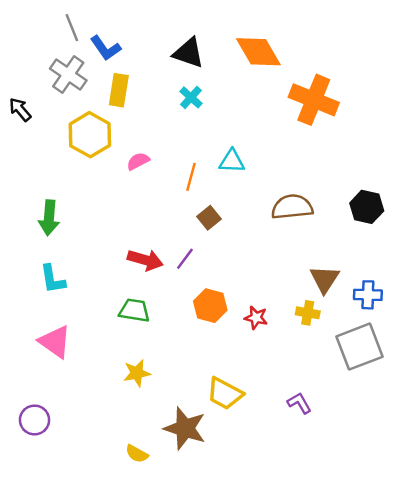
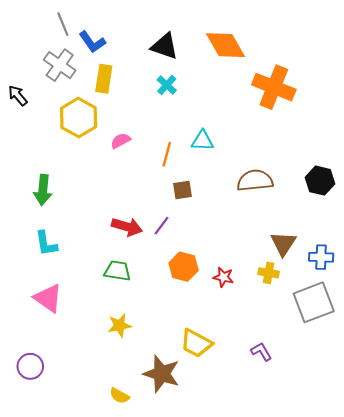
brown square: (209, 218) -> (182, 190), turned 30

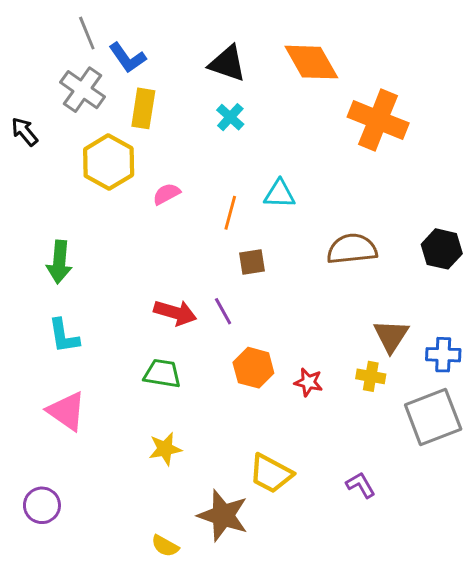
purple line: (162, 226) -> (223, 311), turned -66

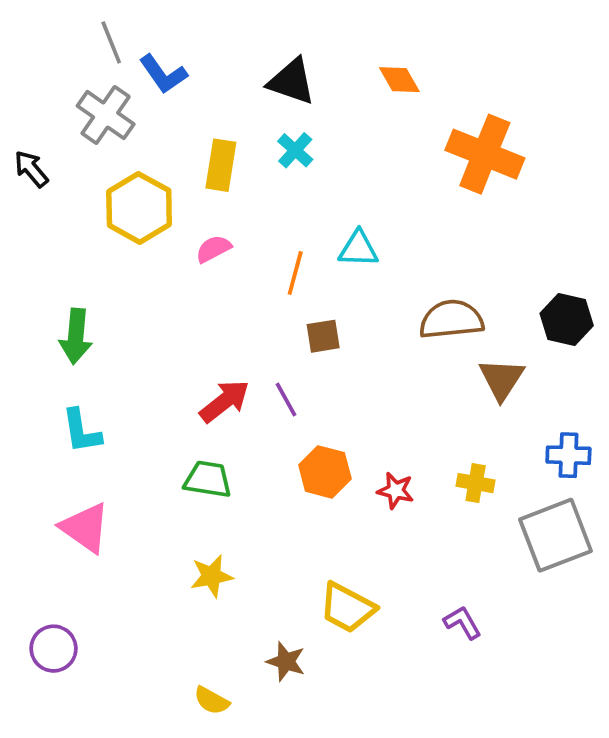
orange diamond: (311, 62) -> (399, 80), size x0.6
yellow rectangle: (143, 108) -> (221, 165), moved
red arrow: (175, 313) -> (225, 401), turned -54
brown triangle: (391, 336) -> (502, 379), moved
brown star: (223, 515) -> (286, 662), size x0.6

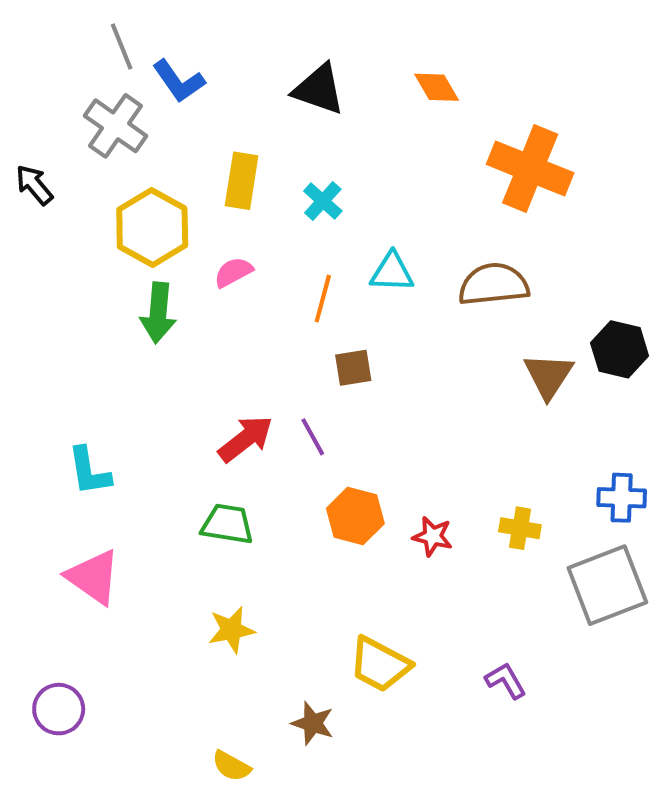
cyan cross: (295, 150) -> (323, 201), moved
brown semicircle: (451, 319) -> (494, 284), moved
green arrow: (76, 336) -> (158, 313), moved
brown triangle: (502, 379) -> (548, 376), moved

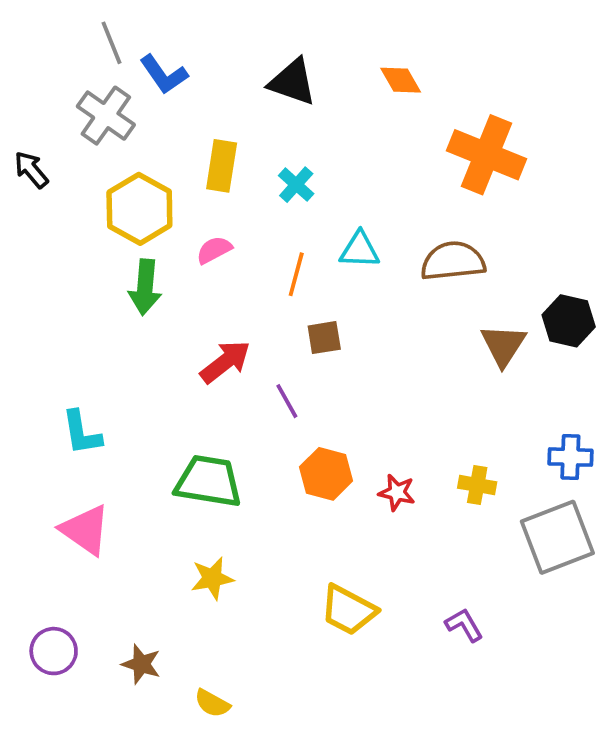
red arrow: (246, 439) -> (225, 362), moved
green trapezoid: (227, 524) -> (208, 481), size x1.4
brown star: (313, 723) -> (141, 664), moved

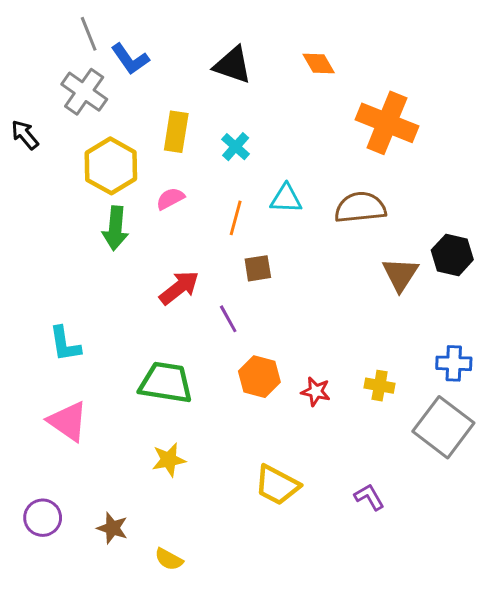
gray square: (557, 537) -> (443, 427), turned -32

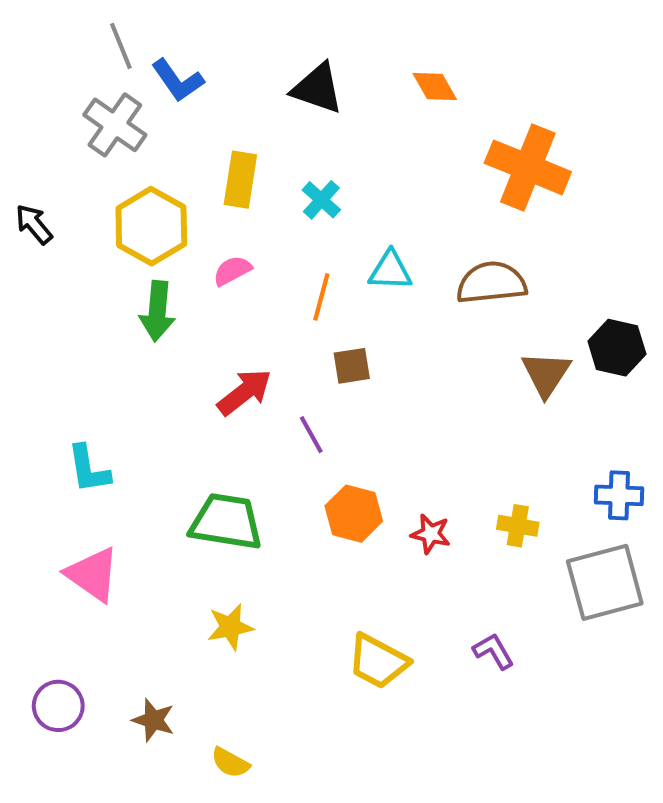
black arrow: (25, 135) -> (34, 224), moved
gray square: (443, 427) -> (605, 582), turned 38
purple L-shape: (369, 497) -> (493, 651), moved

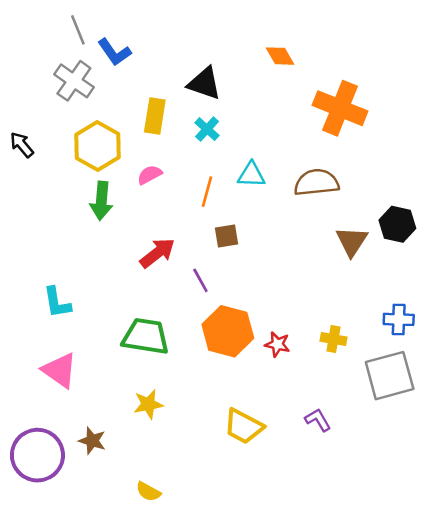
black triangle: (317, 88) -> (204, 83), moved
orange hexagon: (354, 514) -> (228, 331), size x1.4
purple circle: (58, 706) -> (37, 455), size x1.6
brown star: (153, 720) -> (92, 441), moved

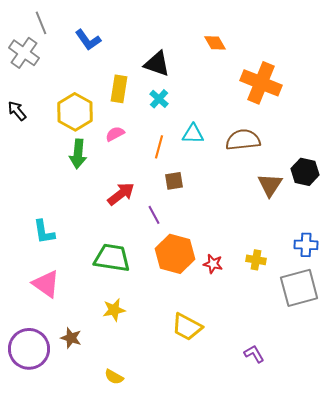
gray line: (78, 30) -> (41, 23), moved
gray cross: (74, 81) -> (24, 53), moved
purple L-shape: (318, 420) -> (254, 354), moved

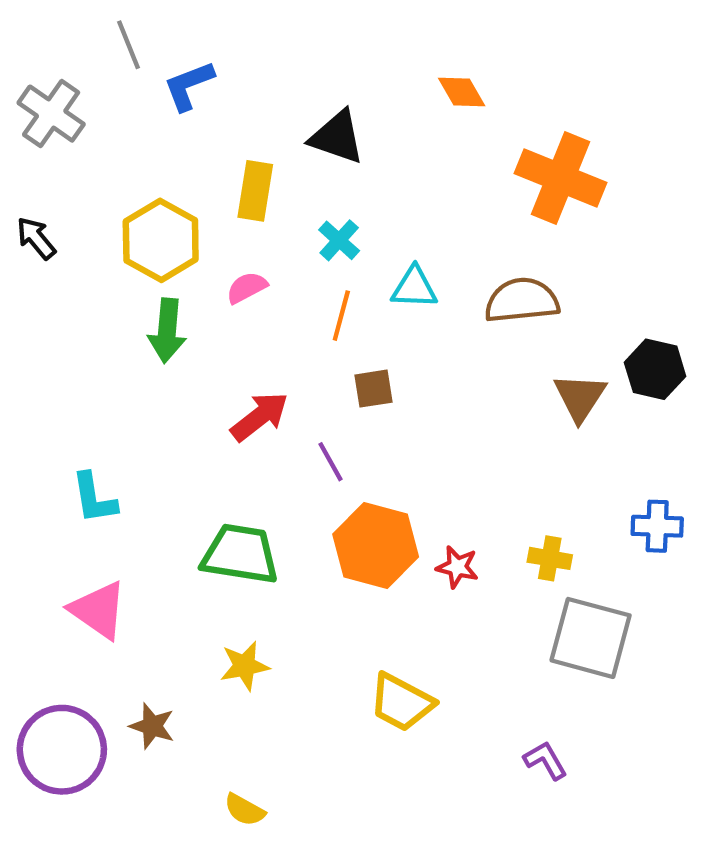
gray line: (41, 23) -> (128, 45), moved
blue L-shape: (88, 40) -> (189, 86), turned 104
cyan cross: (159, 99) -> (339, 240), moved
gray square: (299, 288) -> (591, 638), moved, turned 30

